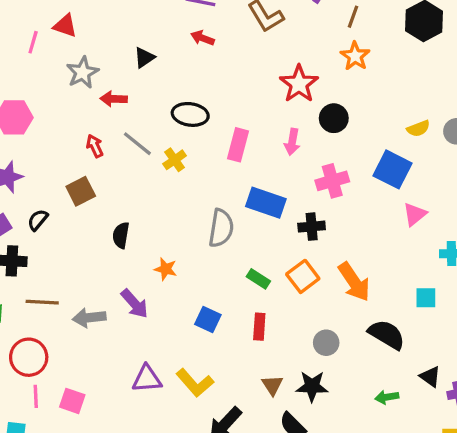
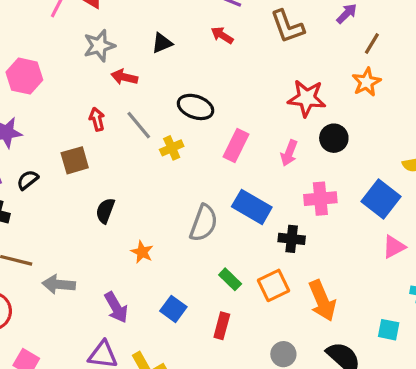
red star: (299, 84) -> (307, 98), turned 30
purple arrow: (135, 304) -> (116, 307), moved

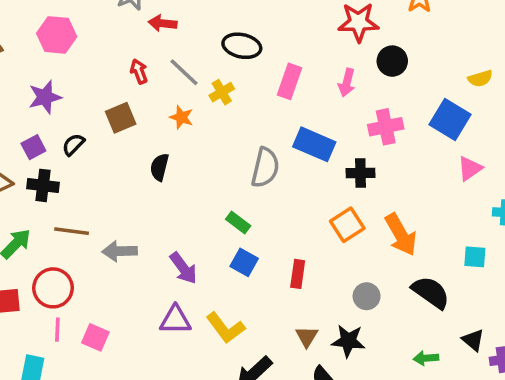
orange star: (142, 252) -> (181, 117), moved
green rectangle: (230, 279) -> (238, 222), moved

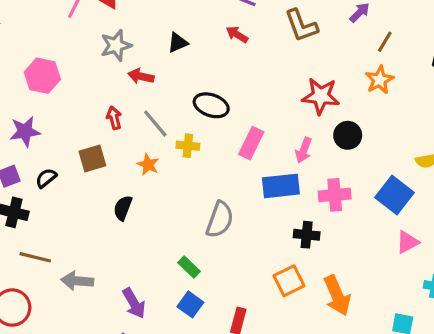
yellow cross: (222, 92) -> (188, 146), turned 30
blue rectangle: (314, 144) -> (281, 186), moved, turned -36

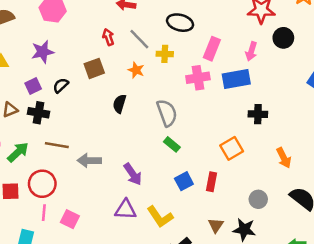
pink cross: (335, 195) -> (198, 78), moved
gray semicircle: (220, 220) -> (167, 113), moved, turned -36
orange square: (289, 281) -> (232, 148), moved
orange arrow: (337, 295) -> (284, 158), size x0.7
blue square: (190, 304) -> (184, 181), moved, turned 30

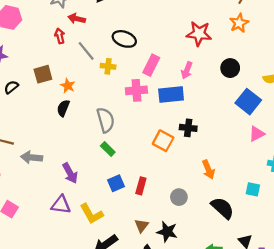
red arrow: (108, 37) -> (60, 36), moved
black circle: (283, 38) -> (230, 68), moved
orange star: (136, 70) -> (68, 86), moved
orange square: (232, 148) -> (163, 141), moved, turned -36
gray circle: (258, 199) -> (179, 197), moved

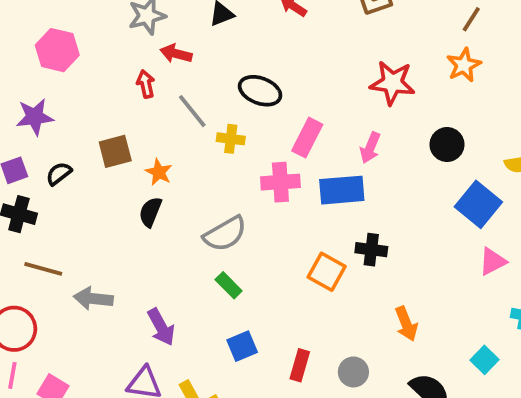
gray semicircle: (106, 120) -> (225, 234), turned 75
red rectangle: (141, 186) -> (300, 365), moved
cyan square: (253, 189) -> (484, 360), turned 32

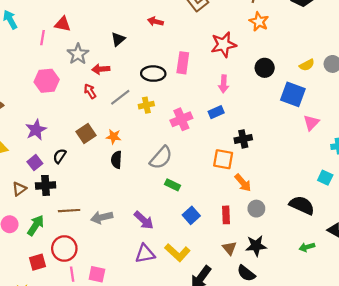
pink hexagon: (57, 50) -> (47, 81), moved
gray line: (192, 111) -> (120, 97), turned -70
pink rectangle: (307, 138) -> (183, 63), moved
blue rectangle: (342, 190) -> (216, 112), size x0.6
orange arrow: (406, 324) -> (243, 183), moved

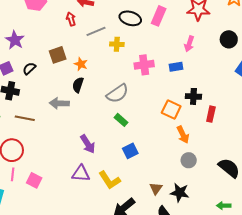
purple star: (36, 130) -> (15, 40), turned -30
red rectangle: (226, 215) -> (211, 114), moved
gray arrow: (102, 217) -> (59, 103), moved

